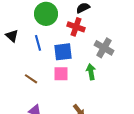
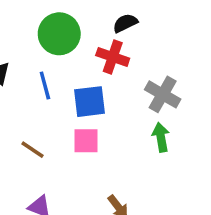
green arrow: (91, 72) -> (161, 137), moved

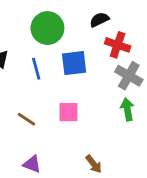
red cross: (113, 57) -> (118, 45), moved
blue square: (90, 102) -> (74, 63), moved

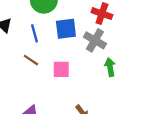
gray cross: (129, 76) -> (95, 40), moved
brown line: (26, 119) -> (31, 60), moved

